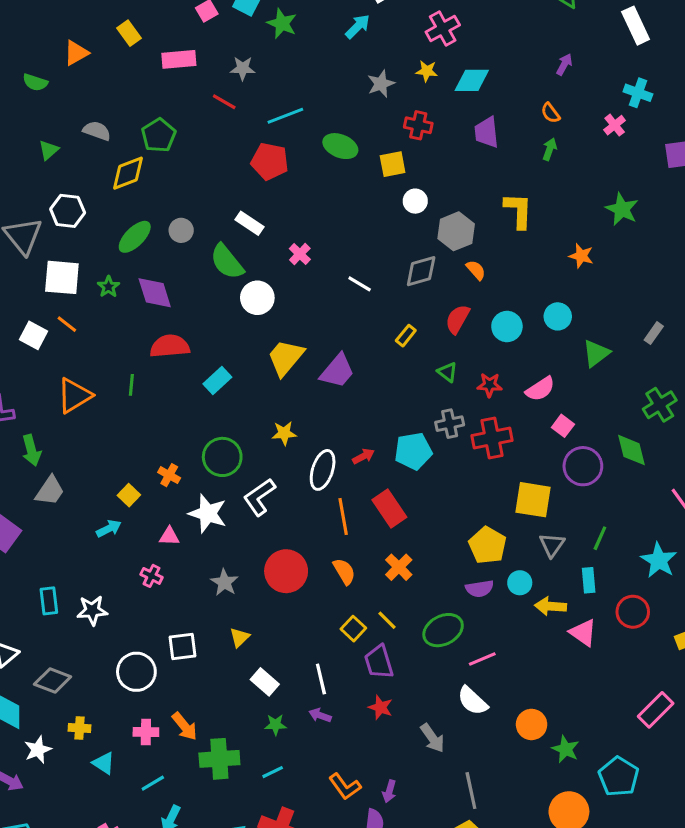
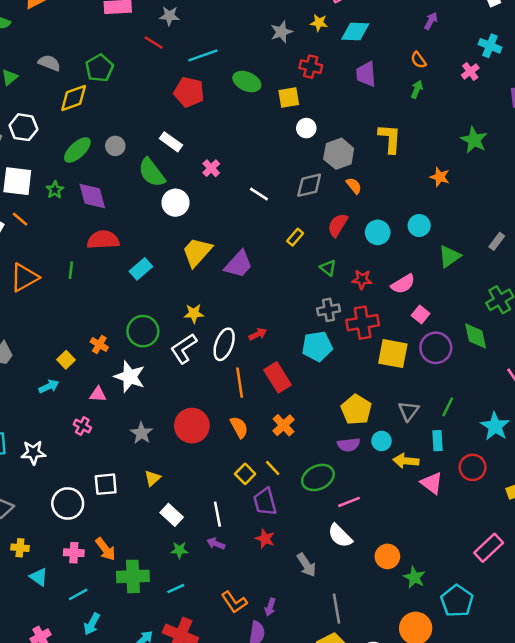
cyan pentagon: (413, 451) -> (317, 346), moved
white L-shape: (259, 497) -> (184, 349), moved
yellow square: (533, 500) -> (393, 354), moved

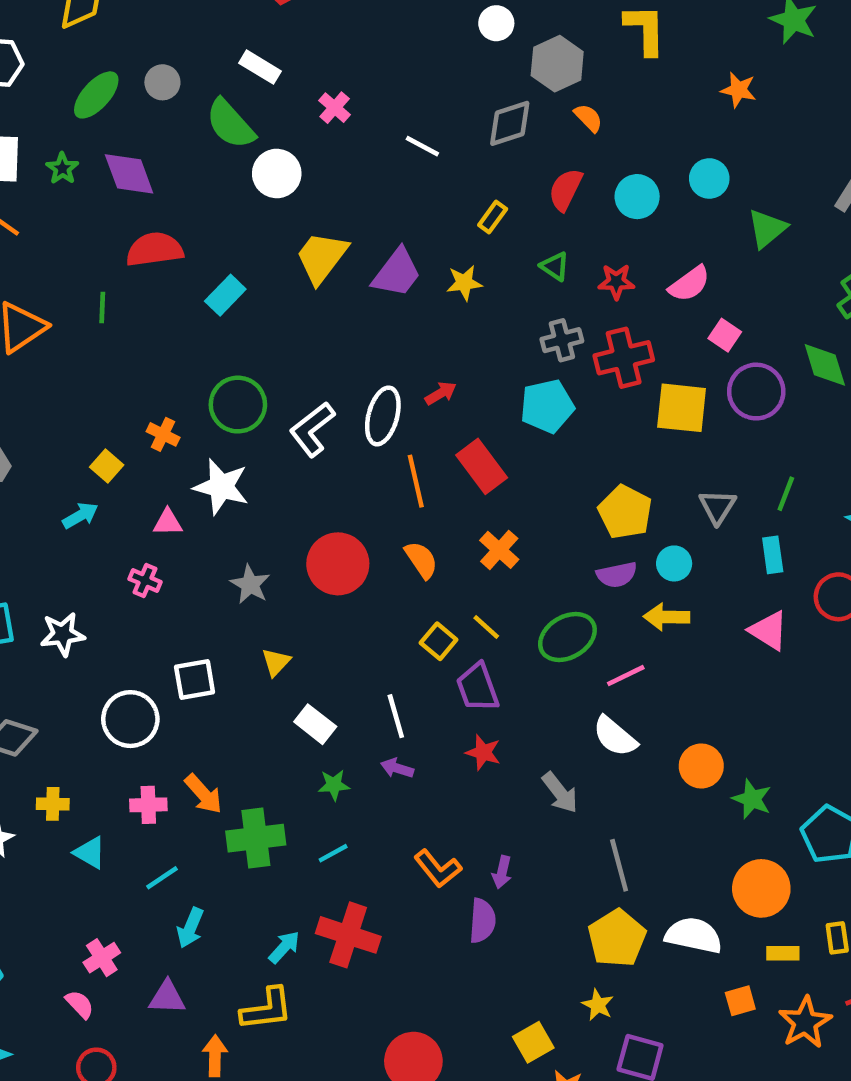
yellow star: (194, 313) -> (464, 283), moved
yellow arrow: (406, 461) -> (667, 617), moved

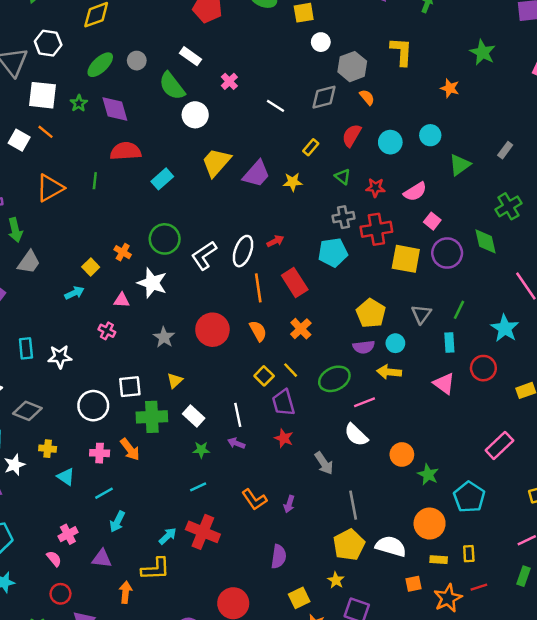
green cross: (256, 838) -> (152, 417), moved
purple semicircle: (482, 921) -> (279, 557), moved

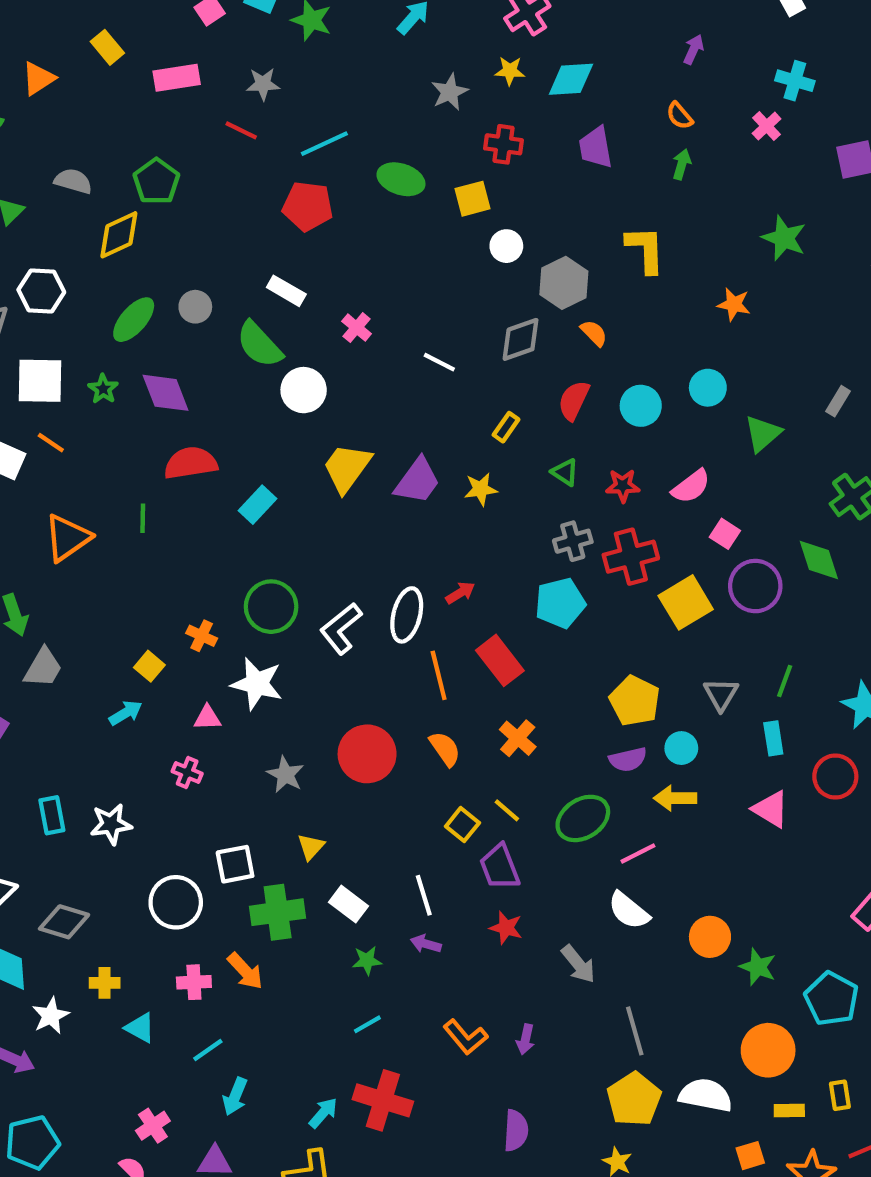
yellow square: (406, 259) -> (686, 602), turned -36

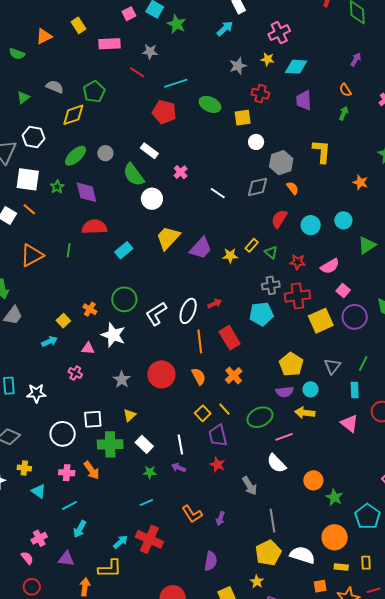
yellow rectangle: (506, 427) -> (252, 245), moved

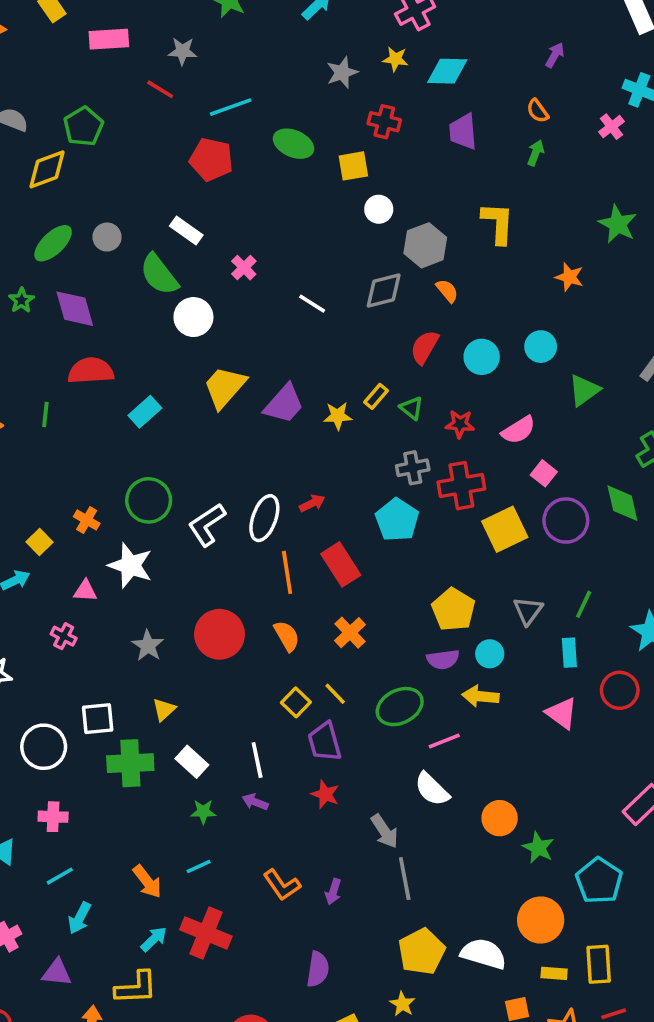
cyan pentagon: (261, 314) -> (397, 520), turned -30
orange arrow: (92, 470) -> (147, 882), moved
gray line: (273, 521) -> (405, 879), moved
yellow rectangle: (366, 563) -> (599, 964), size x1.5

